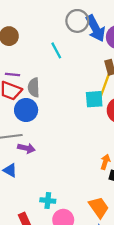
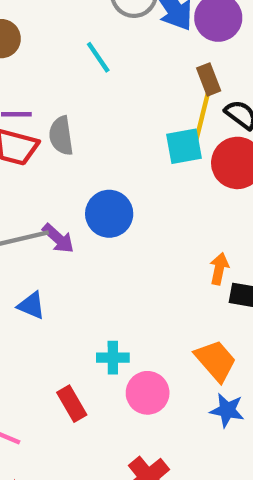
blue circle: (26, 110) -> (109, 214), moved
purple arrow: (26, 148) -> (58, 238), moved, turned 35

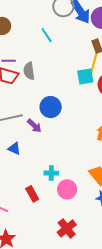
purple arrow: (58, 238) -> (34, 126), moved

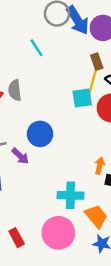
cyan cross: (51, 173) -> (70, 195), moved, size x1.5
pink circle: (67, 189) -> (58, 233), size x1.4

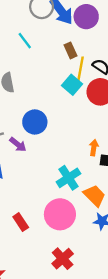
brown rectangle: (97, 62) -> (70, 50), moved
cyan square: (82, 98) -> (72, 85), turned -36
cyan cross: (70, 195) -> (69, 178), turned -30

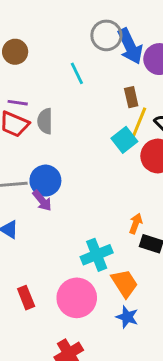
blue circle: (35, 122) -> (45, 181), moved

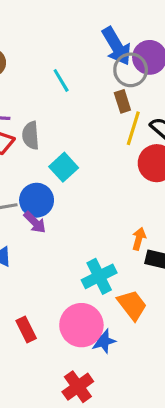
gray circle: (106, 35) -> (131, 70), moved
cyan square: (124, 140) -> (64, 167), moved
blue star: (127, 317) -> (103, 341), moved, turned -30

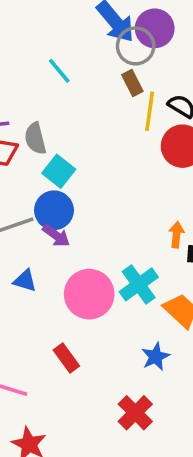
cyan square: (64, 167) -> (59, 171), moved
pink circle: (81, 325) -> (89, 294), moved

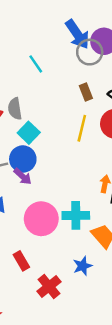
brown rectangle: (132, 83) -> (86, 92), moved
yellow line: (150, 111) -> (82, 128), moved
cyan cross: (139, 284) -> (76, 215), turned 30
red cross: (135, 413) -> (49, 287), moved

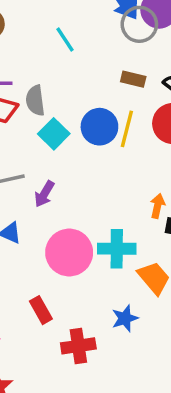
brown rectangle: (86, 92) -> (133, 79), turned -56
blue circle: (23, 159) -> (99, 127), moved
purple arrow: (23, 176) -> (44, 194), turned 78
red cross: (49, 287) -> (78, 346), turned 30

